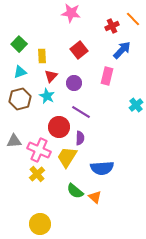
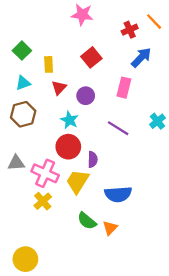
cyan star: (47, 96) -> (69, 120), moved
purple line: (81, 112) -> (118, 128), moved
orange triangle: (95, 197) -> (110, 228), turned 32
yellow circle: (40, 224) -> (25, 259), moved

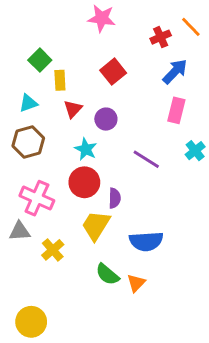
green square: (22, 51) -> (40, 60), moved
pink rectangle: (124, 88) -> (176, 110), moved
gray triangle: (16, 163) -> (20, 231), moved
pink cross: (45, 173) -> (37, 198), moved

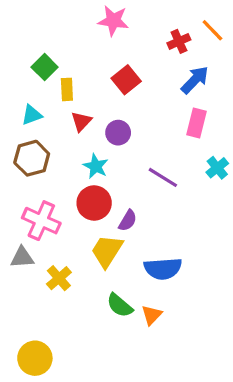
purple semicircle: (115, 198) -> (128, 221), turned 30

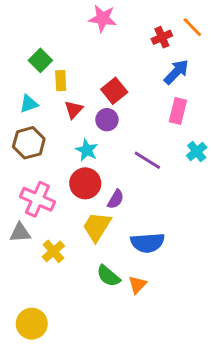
red square: (126, 80) -> (114, 91), moved

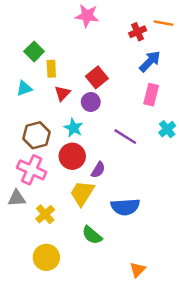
orange line: (192, 27) -> (163, 23), turned -36
brown hexagon: (29, 143) -> (36, 135), moved
orange triangle: (137, 285) -> (138, 270), moved
yellow circle: (32, 324) -> (46, 257), moved

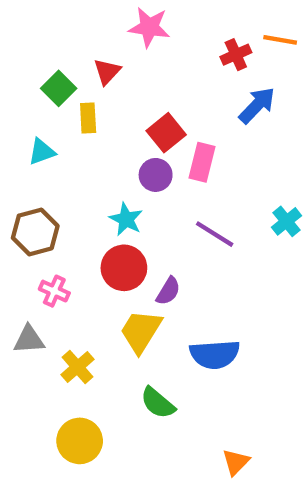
red triangle: (62, 93) -> (107, 72), moved
pink rectangle: (151, 95) -> (202, 162), moved
brown hexagon: (36, 135) -> (35, 232), moved
pink cross: (32, 170) -> (54, 291), size x0.6

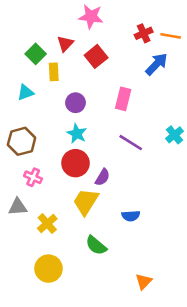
orange line: (280, 40) -> (171, 36), moved
red square: (166, 133) -> (96, 56), moved
purple circle: (156, 175) -> (76, 103), moved
blue semicircle: (215, 354) -> (131, 216), size x0.6

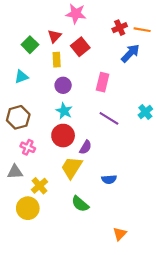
yellow rectangle: (54, 72) -> (57, 60), moved
yellow circle: (49, 269) -> (28, 208), moved

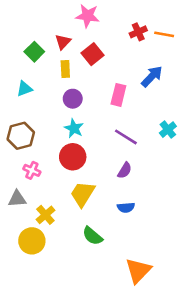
blue arrow: (130, 53) -> (152, 76), moved
purple semicircle: (85, 147) -> (125, 170), moved
orange triangle: (120, 234) -> (138, 271), size x1.6

